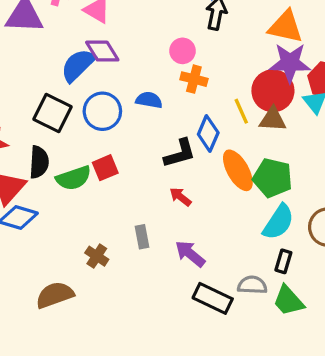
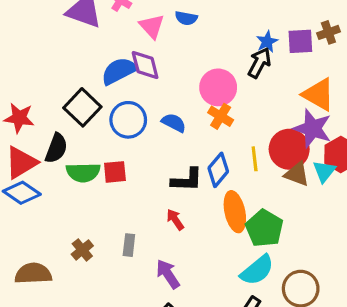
pink circle: (183, 51) -> (218, 87), size x1.5
brown triangle: (273, 119) -> (297, 174), moved

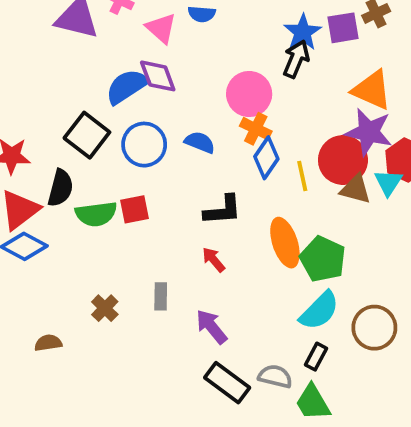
blue star: (267, 42) -> (303, 32), size x1.4
blue diamond: (218, 170) -> (266, 158), moved
brown semicircle: (33, 274) -> (48, 343), size x0.6

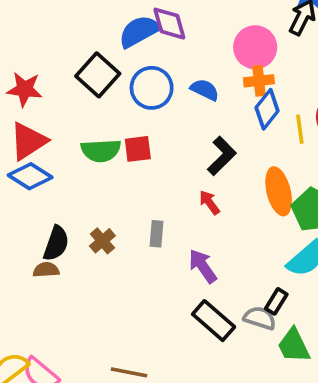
orange cross: (256, 129) -> (259, 81), turned -36
black semicircle: (60, 188) -> (56, 243), moved
black L-shape: (223, 210) -> (222, 156), turned -45
black rectangle: (316, 357) -> (276, 301), moved

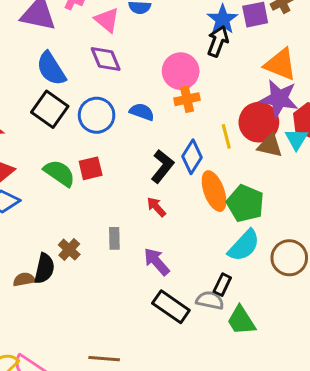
blue semicircle: (139, 31) -> (51, 69), moved, turned -87
blue diamond: (267, 109) -> (192, 157), moved
green semicircle: (101, 151) -> (59, 173), turned -136
black semicircle: (56, 243) -> (44, 268), moved

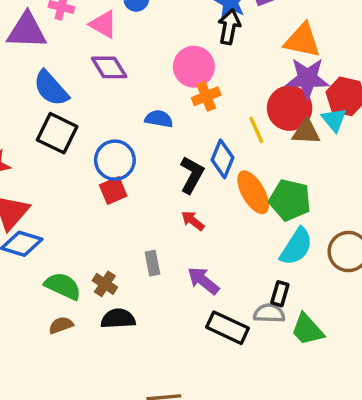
blue circle: (97, 115) -> (115, 160), moved
green semicircle: (59, 173) -> (63, 286), moved
black semicircle: (44, 268) -> (118, 319), moved, turned -96

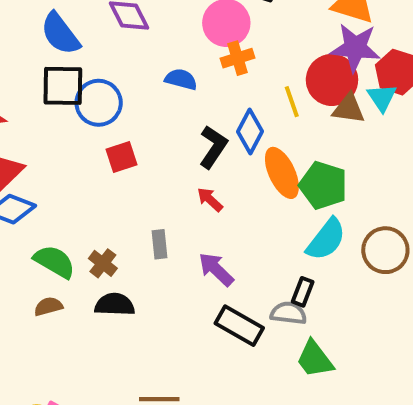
black square: (57, 133) -> (63, 86), turned -30
blue circle: (115, 160) -> (99, 103), moved
green trapezoid: (307, 330) -> (315, 359), moved

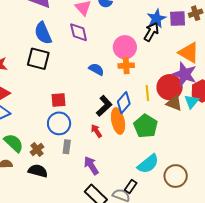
blue circle: (99, 103) -> (59, 123), moved
orange ellipse: (282, 173) -> (118, 121), moved
green pentagon: (323, 185) -> (146, 126), moved

